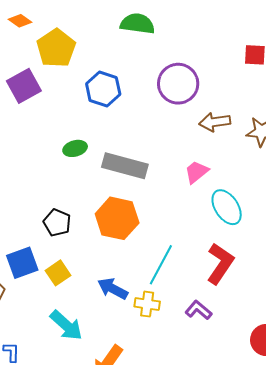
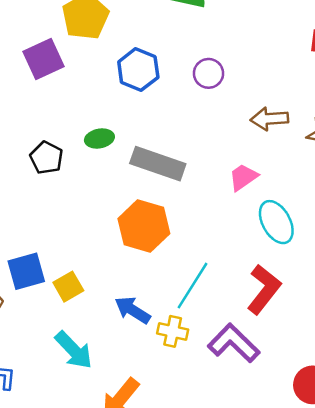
purple circle: (178, 84) -> (209, 73), moved, size x0.6
black pentagon: (57, 223) -> (46, 158), moved
purple L-shape: (198, 310) -> (234, 343), size x1.6

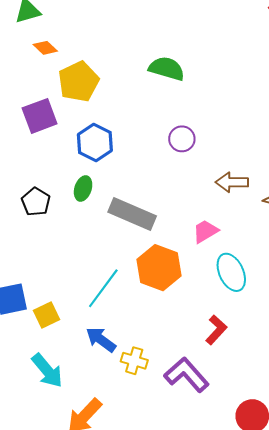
blue hexagon: (138, 70) -> (95, 142), moved
green ellipse: (99, 139) -> (83, 189), turned -65
orange hexagon: (144, 226) -> (159, 268), moved
cyan line: (192, 286) -> (103, 288), moved
red L-shape: (264, 289) -> (216, 330), size x0.7

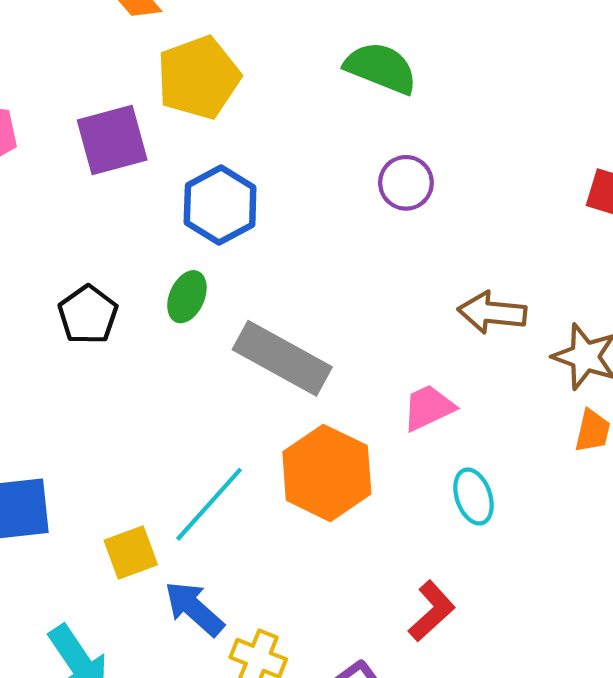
purple circle: (182, 139) -> (406, 183), moved
cyan ellipse: (231, 272) -> (473, 496), size x0.7
yellow square: (47, 315) -> (131, 552), moved

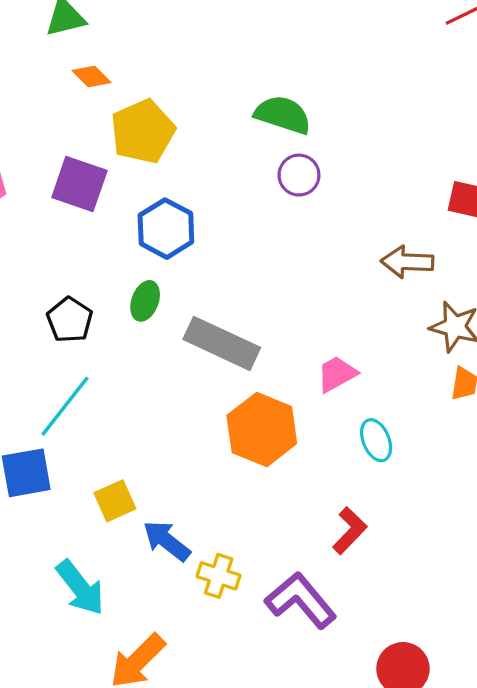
purple square: (112, 140) -> (79, 184), turned 38
purple circle: (406, 183) -> (299, 175), moved
brown arrow: (492, 313) -> (407, 262), moved
cyan line: (209, 504) -> (65, 406), moved

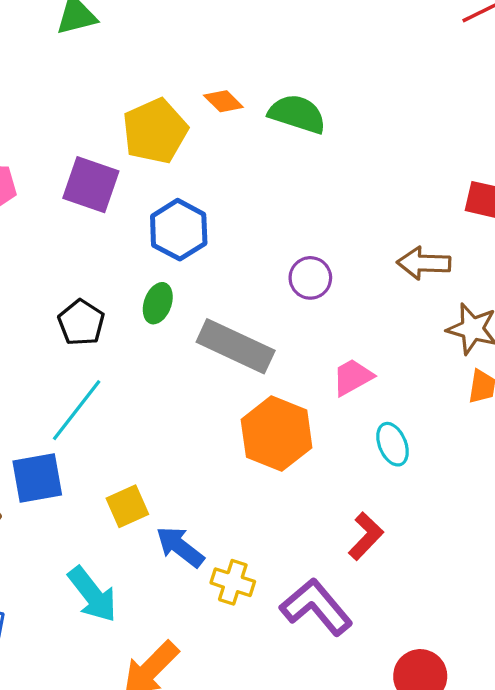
orange diamond: (91, 76) -> (223, 101), moved
purple circle: (299, 175) -> (310, 278), moved

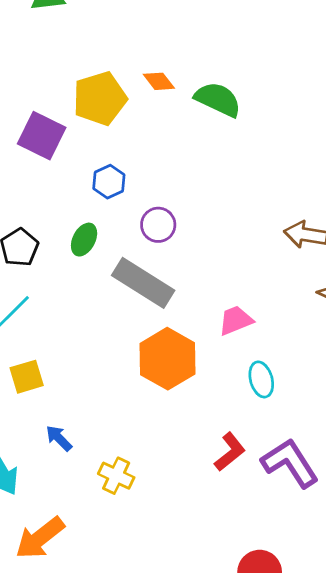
blue hexagon: (179, 230) -> (109, 182), size x0.7
purple circle: (310, 278) -> (158, 225), moved
yellow square: (127, 506) -> (27, 377), moved
blue arrow: (180, 547) -> (59, 438), moved, size x0.7
purple L-shape: (316, 607) -> (290, 463), moved

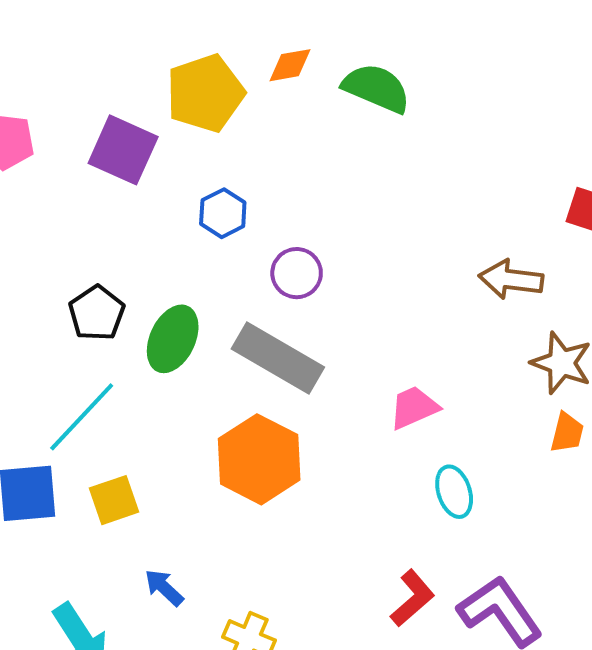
orange diamond: (159, 81) -> (290, 65), turned -60
green ellipse: (84, 240) -> (173, 339), moved, size x1.4
orange hexagon: (167, 359) -> (259, 459), moved

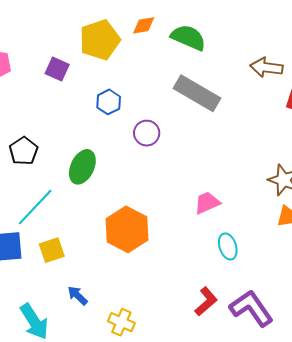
purple square: (123, 150) -> (57, 69), size x0.7
brown arrow: (511, 279) -> (266, 67), moved
black pentagon: (97, 313) -> (23, 151), moved
gray rectangle: (278, 358) -> (197, 93), moved

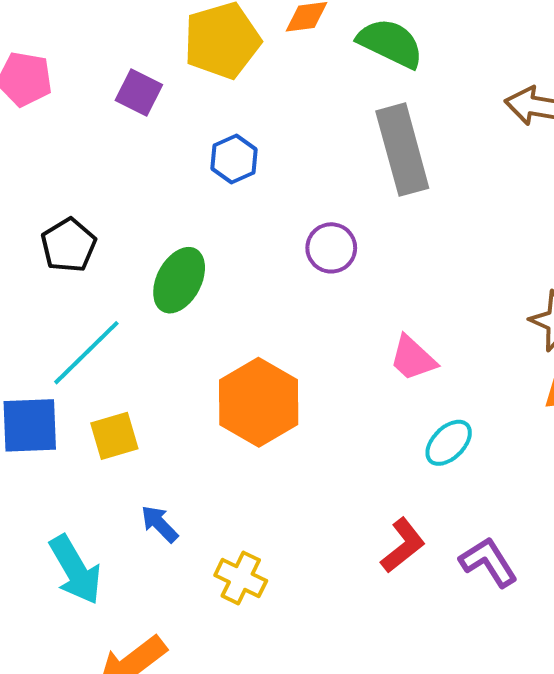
gray rectangle: (197, 93) -> (402, 150), turned 42
purple circle: (147, 133) -> (331, 248), moved
pink trapezoid: (207, 203) -> (413, 358), turned -116
cyan ellipse: (228, 246) -> (449, 443), turned 60
purple L-shape: (251, 308) -> (488, 562), size x0.7

